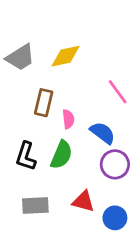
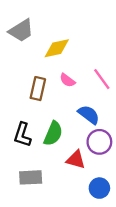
gray trapezoid: (20, 57) -> (21, 30), moved
pink semicircle: (68, 119) -> (67, 80), moved, turned 133
red triangle: (83, 201) -> (76, 160), moved

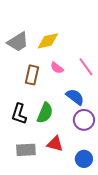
gray trapezoid: (21, 30) -> (18, 42), moved
red triangle: (76, 160) -> (55, 144), moved

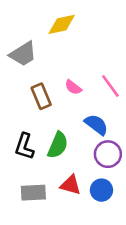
yellow diamond: (48, 41) -> (62, 24), moved
brown rectangle: (32, 75) -> (41, 96), turned -36
blue circle: (84, 159) -> (101, 190), moved

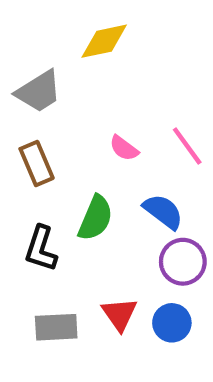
brown rectangle: (41, 96) -> (37, 163), moved
green semicircle: (58, 145) -> (95, 218), moved
red triangle: (71, 185) -> (119, 314), turned 40

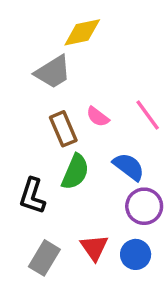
gray trapezoid: (39, 91) -> (53, 72), moved
brown rectangle: (37, 163) -> (63, 129), moved
gray rectangle: (56, 327) -> (44, 258), turned -56

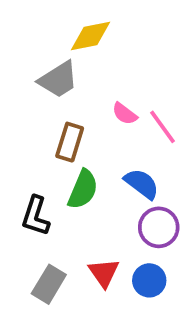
pink semicircle: (98, 117) -> (125, 114), moved
brown rectangle: (63, 129) -> (70, 142), turned 40

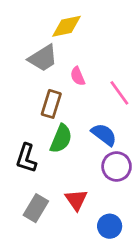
pink semicircle: (125, 114) -> (78, 76), moved, turned 30
blue circle: (149, 280) -> (110, 226), moved

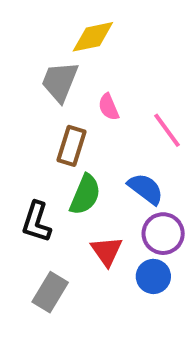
gray trapezoid: (43, 58) -> (60, 82), turned 144
red triangle: (76, 200) -> (107, 251), moved
blue circle: (110, 226) -> (153, 276), moved

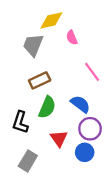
pink semicircle: (109, 107) -> (72, 38), moved
brown rectangle: (72, 146) -> (40, 80), turned 48

